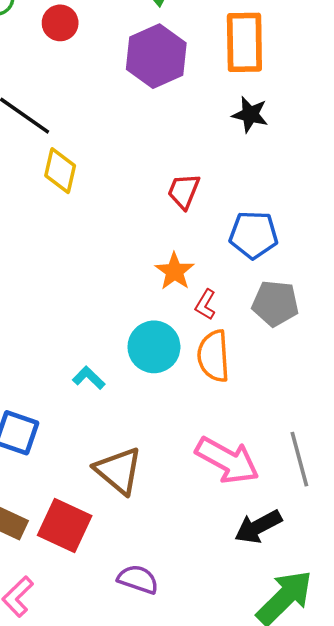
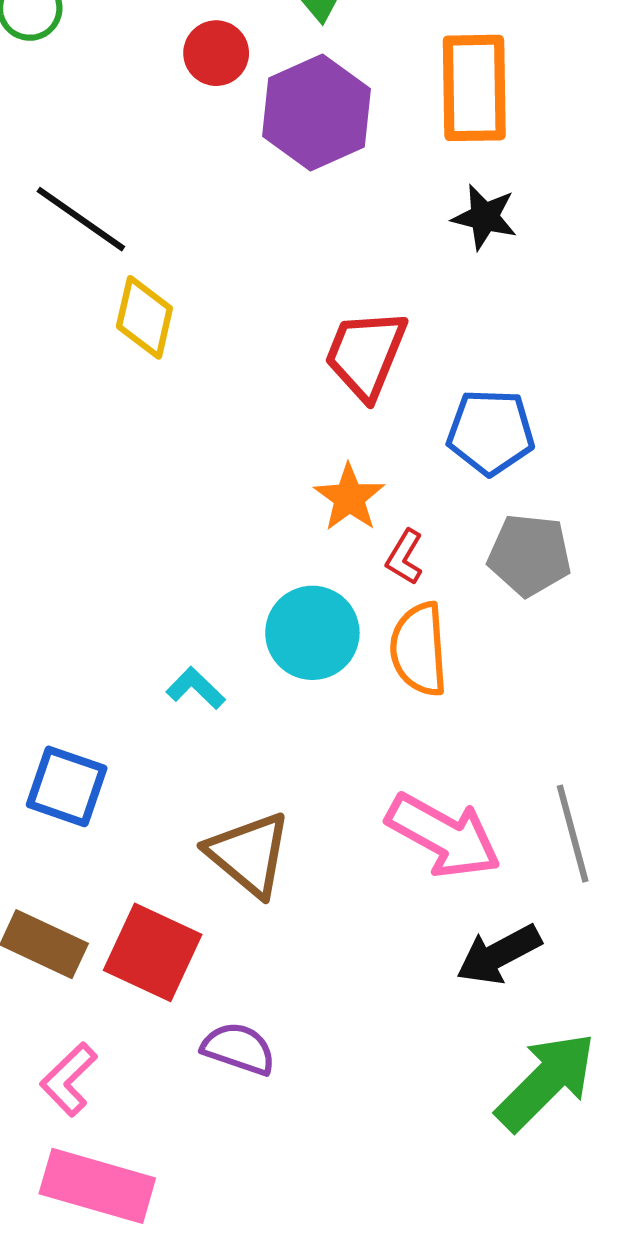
red circle: (60, 23) -> (216, 53), moved
red trapezoid: (184, 191) -> (366, 354), size x1.4
purple semicircle: (138, 579) -> (239, 1049), moved

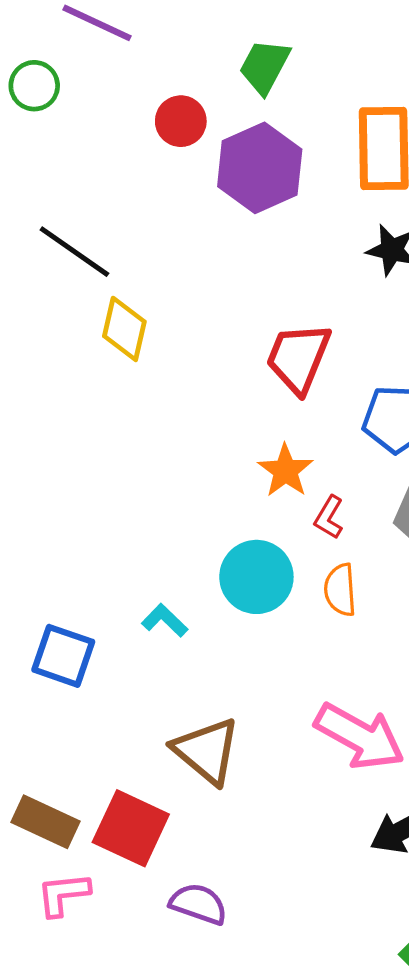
orange semicircle: (419, 649) -> (340, 590), size x0.7
blue square: (67, 786) -> (63, 656), moved
pink L-shape: (69, 1079) -> (63, 894), moved, turned 38

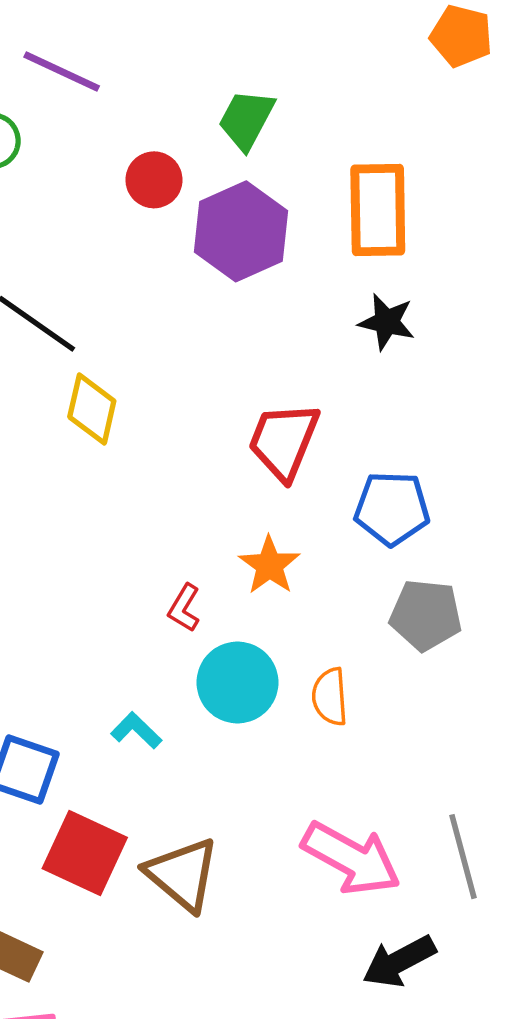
red L-shape: (329, 517) -> (184, 608), moved
red square: (131, 828) -> (85, 853), moved

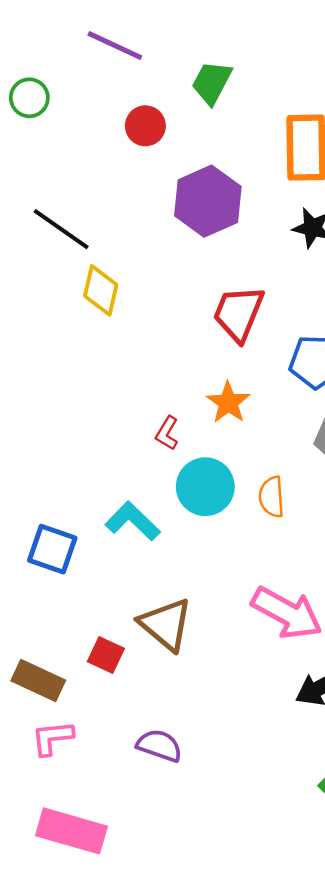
purple line: (62, 72) -> (115, 46), moved
purple hexagon: (241, 231) -> (208, 201), moved
cyan L-shape: (136, 730) -> (133, 521), size x1.5
red square: (85, 853) -> (106, 655), moved, size x0.6

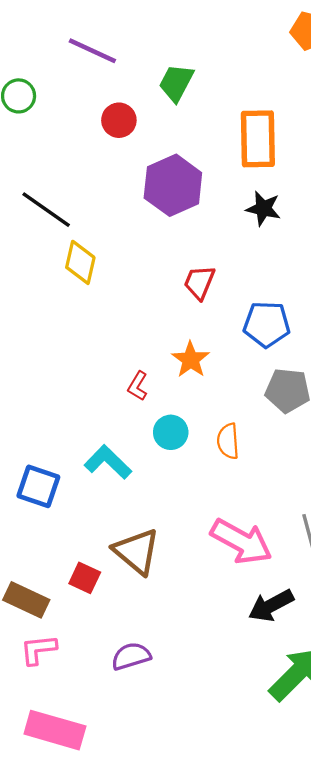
red trapezoid: (238, 313) -> (199, 282), size x0.7
cyan circle: (205, 487) -> (171, 432), size x0.7
purple semicircle: (159, 746) -> (131, 656), turned -36

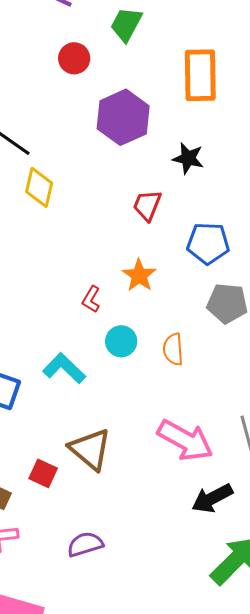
black star: (263, 208) -> (188, 158), moved

